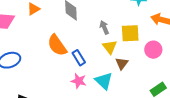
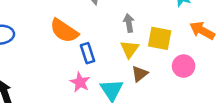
orange semicircle: (57, 45) -> (64, 31), turned -35

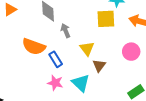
gray arrow: (129, 23) -> (66, 31), moved
yellow square: (160, 38) -> (106, 19), moved

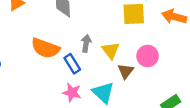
gray arrow: (66, 31) -> (86, 43), moved, turned 32
pink circle: (131, 52) -> (148, 56), moved

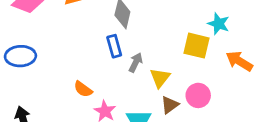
orange semicircle: (45, 48) -> (83, 89), moved, size x0.6
blue rectangle: (72, 64) -> (114, 46), moved

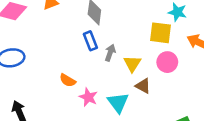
pink circle: (198, 95) -> (167, 62), moved
brown triangle: (170, 105) -> (143, 86), turned -49

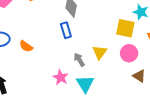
gray arrow: (110, 53) -> (79, 60), moved, turned -56
orange semicircle: (68, 80) -> (26, 46), moved
brown triangle: (143, 86) -> (139, 76), moved

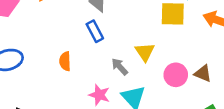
orange semicircle: (26, 46) -> (65, 61), moved, turned 64
pink circle: (129, 53) -> (176, 75), moved

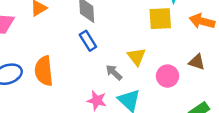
orange semicircle: (65, 61) -> (44, 71), moved, size x1.6
brown triangle: (203, 74) -> (197, 62), moved

